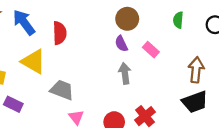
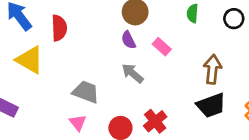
gray arrow: (125, 73) -> (132, 73), turned -42
gray trapezoid: (62, 90) -> (86, 92), moved

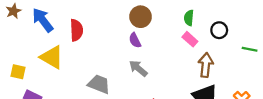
black circle: (234, 19) -> (219, 30), moved
pink rectangle: (162, 47) -> (190, 39), moved

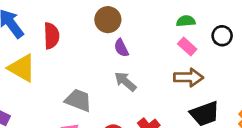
brown circle: (141, 17) -> (108, 20), moved
green semicircle: (189, 18) -> (186, 21), turned 80
brown arrow: (206, 65) -> (189, 77), moved, turned 85

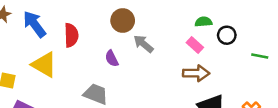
green semicircle: (186, 21) -> (203, 22), moved
purple semicircle: (121, 48) -> (112, 58), moved
gray arrow: (125, 81) -> (143, 44), moved

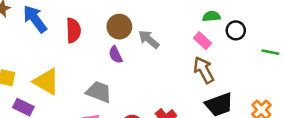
brown circle: (123, 21) -> (119, 27), moved
yellow triangle: (44, 65) -> (46, 82), moved
brown arrow: (196, 73) -> (204, 70), turned -120

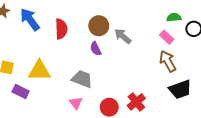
yellow triangle: (46, 82) -> (39, 71), turned -30

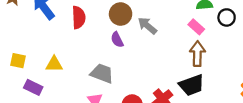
brown arrow: (168, 61) -> (197, 54), turned 30
yellow triangle: (39, 71) -> (54, 64), size x0.7
black trapezoid: (180, 89) -> (192, 85), moved

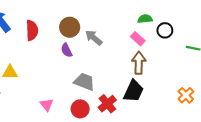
gray trapezoid: (102, 73) -> (84, 82), moved
black trapezoid: (192, 85) -> (134, 91), turned -45

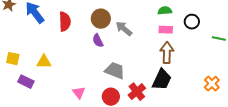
green semicircle: (145, 19) -> (165, 11), moved
pink rectangle: (138, 39) -> (166, 30), turned -40

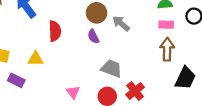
red semicircle: (65, 22) -> (55, 31), moved
black trapezoid: (162, 80) -> (185, 78), moved

